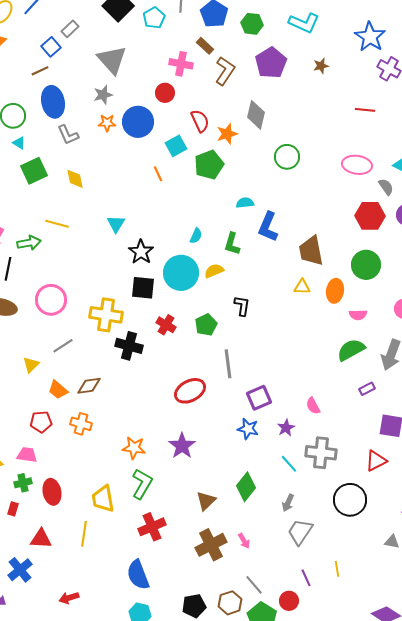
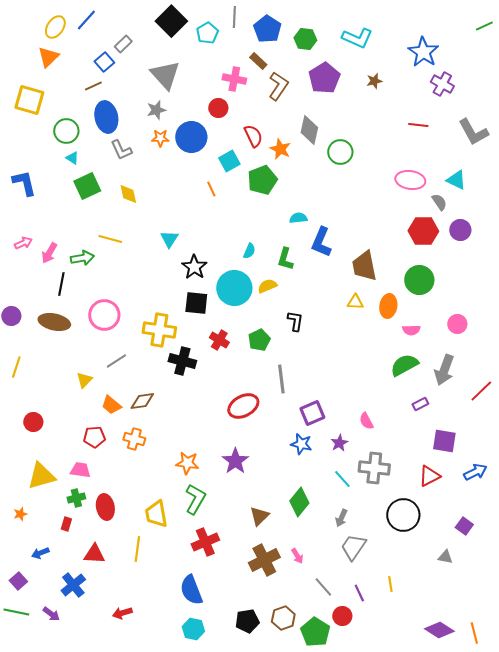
orange star: (227, 134) -> (280, 149), turned -30
green circle: (287, 157) -> (340, 152), moved
gray line: (254, 585) -> (323, 587), moved

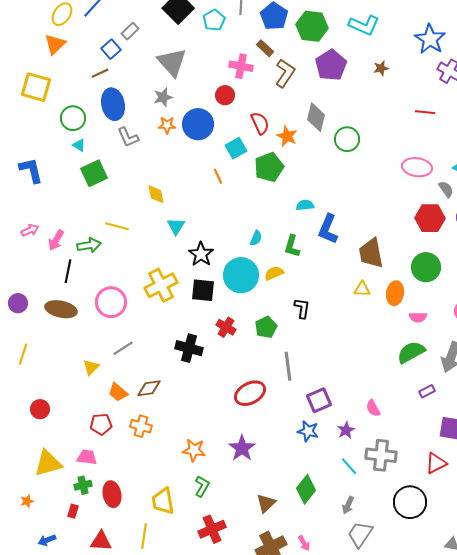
green hexagon: (305, 39) -> (312, 26), size x1.4
yellow diamond: (128, 194) -> (156, 194), moved
yellow cross: (159, 330) -> (161, 285), moved, turned -36
green L-shape: (195, 499) -> (202, 486), size x0.7

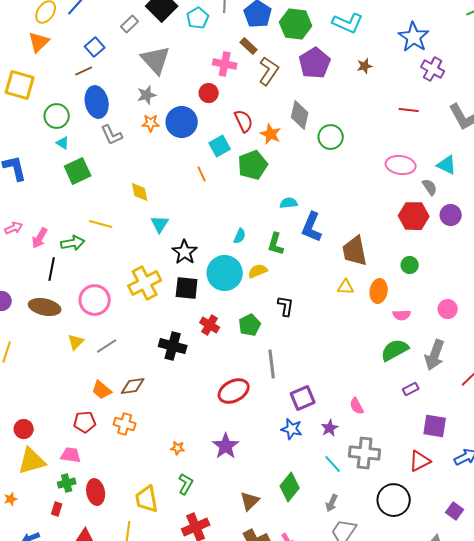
gray rectangle: (130, 31) -> (130, 24), moved
green circle: (426, 267) -> (410, 265), size x0.6
yellow triangle: (91, 367) -> (76, 342), moved
red circle: (40, 409) -> (24, 429), moved
orange star: (194, 450) -> (178, 448), size x0.6

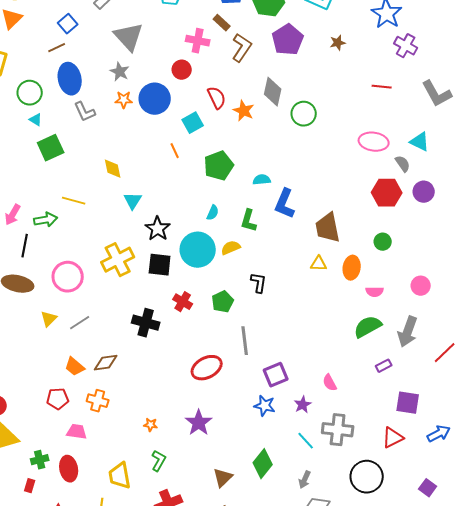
gray star: (147, 95) -> (120, 72), turned -30
green pentagon: (253, 165) -> (219, 166), moved
pink trapezoid: (71, 455) -> (77, 432), moved

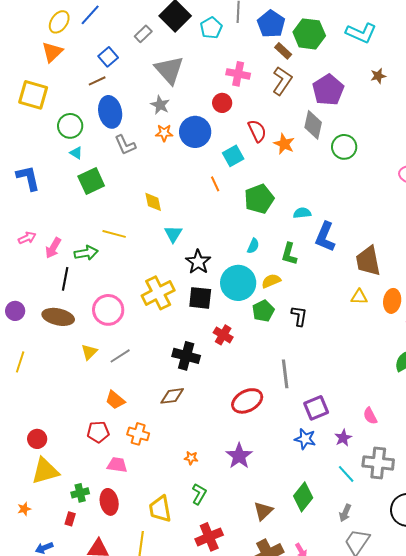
brown rectangle: (222, 23) -> (283, 51), moved
purple pentagon: (288, 40) -> (328, 90), moved
green pentagon: (223, 302) -> (263, 311), moved
brown diamond: (106, 363) -> (172, 396), moved

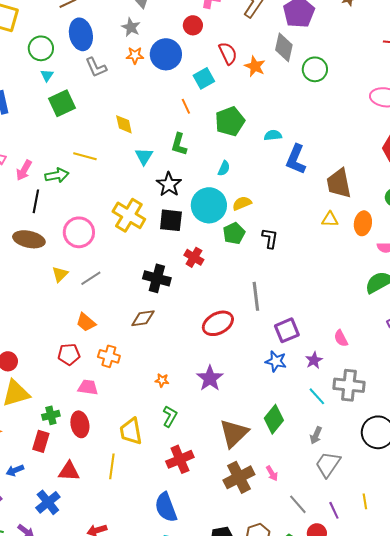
cyan triangle: (76, 153) -> (47, 75), turned 32
green L-shape: (289, 254) -> (179, 144), moved
yellow cross: (158, 293) -> (129, 215), turned -32
brown triangle: (263, 511) -> (234, 433), size x1.5
red rectangle: (70, 519) -> (41, 441), size x1.5

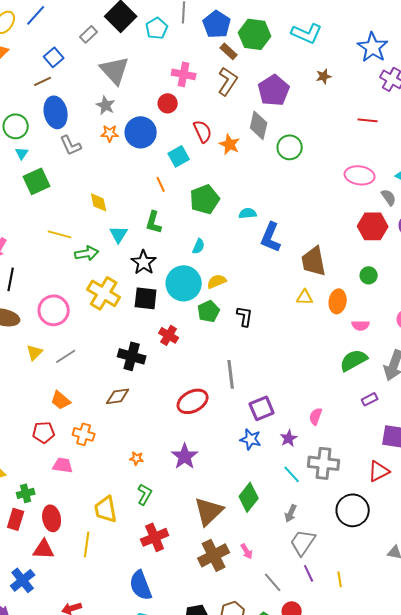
green arrow: (57, 175) -> (87, 253), moved
pink semicircle: (341, 338) -> (316, 416), turned 48
red ellipse: (80, 424) -> (52, 518), moved
purple line: (334, 510) -> (309, 573), moved

